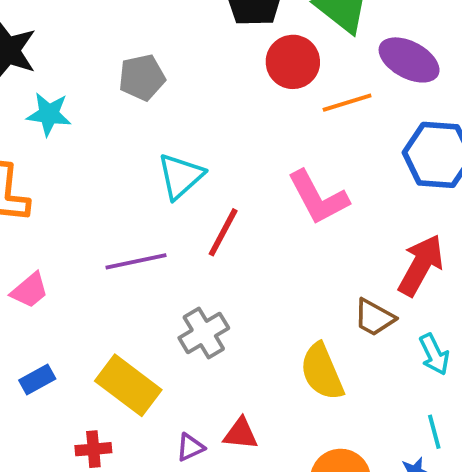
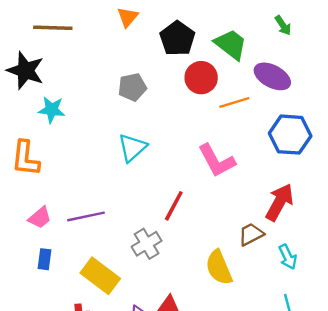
gray pentagon: (142, 77) -> (132, 87), moved
red line: (223, 232) -> (174, 206), moved
purple line: (136, 261) -> (86, 216), moved
brown trapezoid: (374, 318) -> (251, 234), turned 124
blue rectangle: (37, 379) -> (44, 259), moved, turned -54

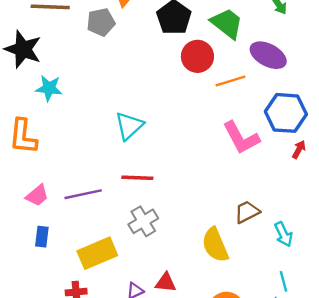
gray pentagon: (132, 87) -> (101, 22), moved
pink L-shape: (217, 161) -> (241, 138), moved
red arrow: (279, 202) -> (299, 149), moved, size x0.5
red line: (174, 206) -> (137, 178), moved, turned 64
yellow rectangle: (100, 276) -> (97, 253), turned -60

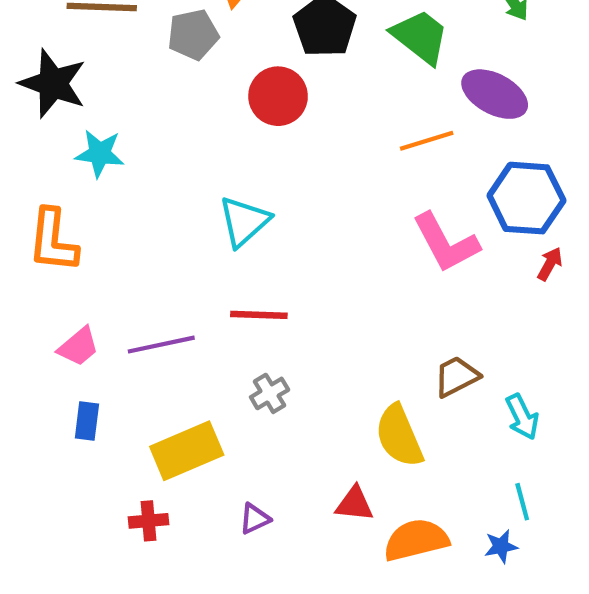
red circle: (197, 56) -> (278, 96), moved
gray cross: (143, 221) -> (270, 393), size x0.7
red triangle: (166, 283) -> (354, 504), moved

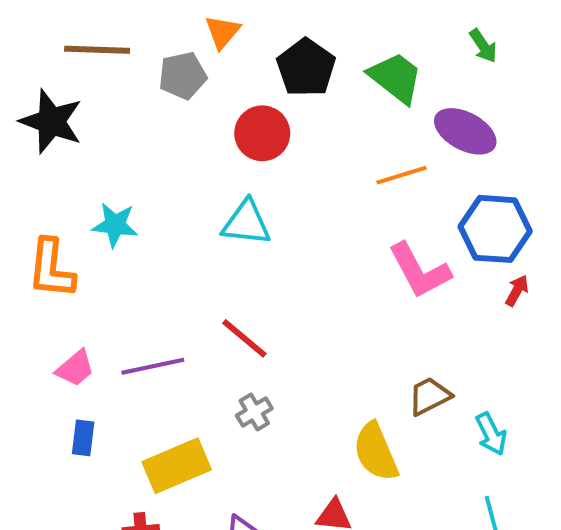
cyan star: (100, 154) -> (115, 225), moved
cyan triangle: (244, 221) -> (246, 223), moved, turned 48
red line: (259, 315) -> (244, 338), turned 38

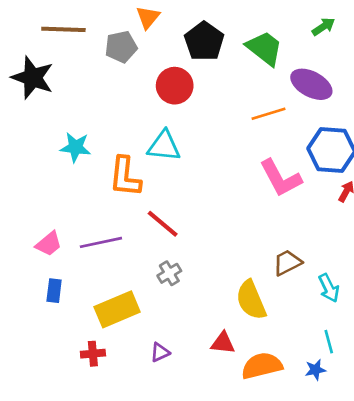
green arrow: (483, 46) -> (323, 27), turned -90
orange L-shape: (51, 269) -> (125, 177), moved

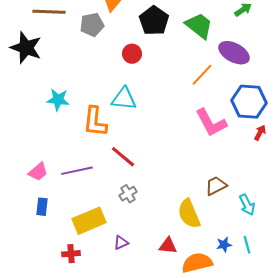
red circle: (175, 86) -> (132, 54), size x0.7
orange line: (268, 114) -> (202, 75), turned -30
purple triangle: (160, 352) -> (121, 243), moved
blue star: (315, 370) -> (224, 245), moved

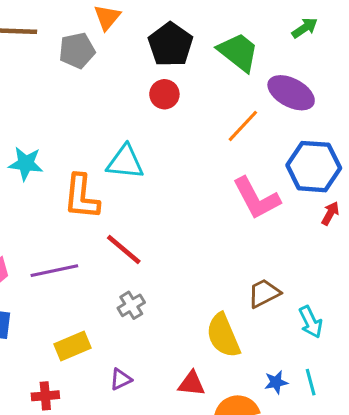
red circle: (132, 54) -> (164, 94), moved
yellow rectangle: (89, 221) -> (72, 346), size x0.7

